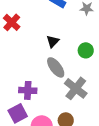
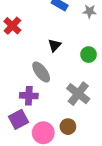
gray ellipse: (56, 67) -> (41, 72), moved

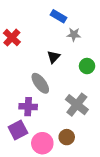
gray star: (90, 11) -> (74, 35), moved

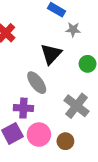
black triangle: (53, 57) -> (51, 54), size x1.5
pink circle: (42, 143) -> (39, 135), moved

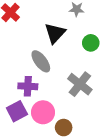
brown circle: (65, 141) -> (64, 128), moved

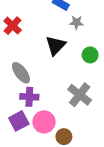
gray ellipse: (41, 61) -> (21, 73), moved

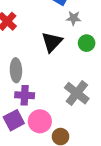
green circle: (90, 55) -> (87, 43), moved
gray ellipse: (21, 73) -> (16, 70), turned 35

